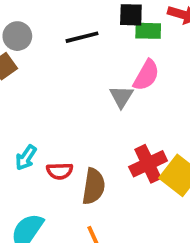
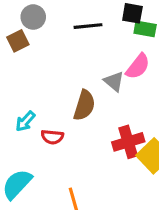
gray triangle: (121, 97) -> (114, 81), turned -30
brown semicircle: (94, 186) -> (84, 105), moved

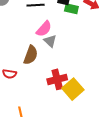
pink semicircle: (138, 66) -> (44, 29), moved

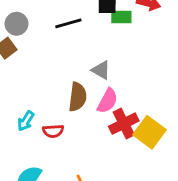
pink semicircle: (44, 29) -> (107, 101), moved

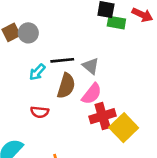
black line: (68, 23) -> (62, 60), moved
gray circle: (17, 24) -> (28, 33), moved
cyan arrow: (26, 121) -> (37, 72), moved

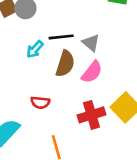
red semicircle: (40, 112) -> (40, 102), moved
red cross: (103, 116) -> (92, 115), moved

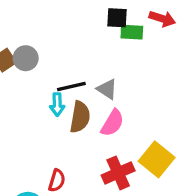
cyan arrow: (35, 49) -> (57, 105), moved, turned -36
red semicircle: (40, 102) -> (57, 180), moved, turned -72

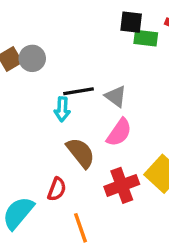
brown semicircle: (80, 117) -> (81, 153), moved, turned -52

